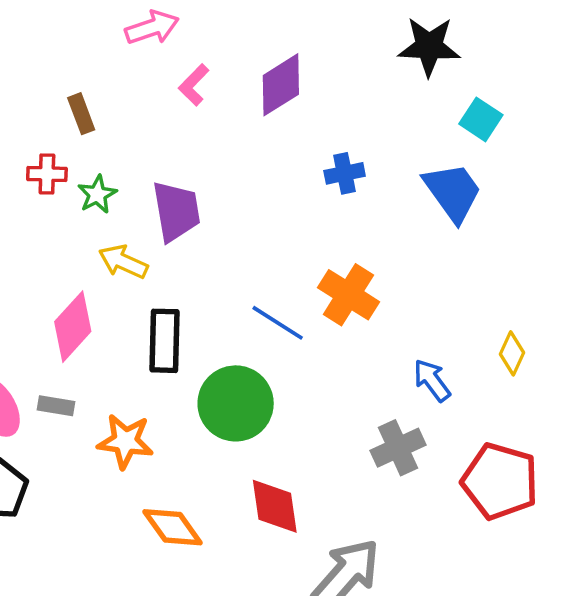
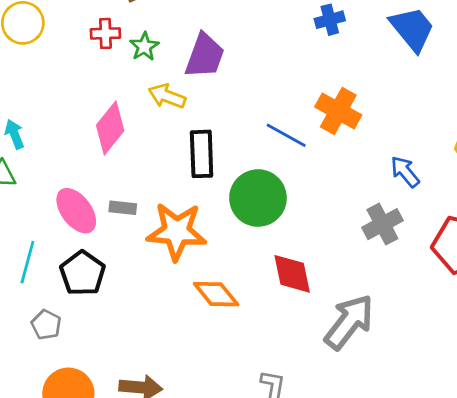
purple trapezoid: (176, 211) -> (205, 56), turned 33
pink diamond: (73, 327) -> (110, 128), moved
orange star: (125, 441) -> (177, 231), size x1.4

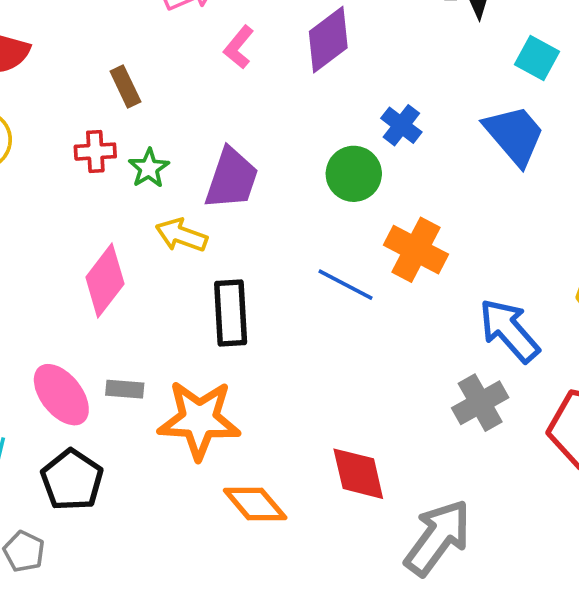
blue cross: (330, 20) -> (401, 125), turned -36
blue arrow: (405, 172) -> (509, 330), size x1.5
green circle: (258, 198) -> (354, 174), moved, size x0.7

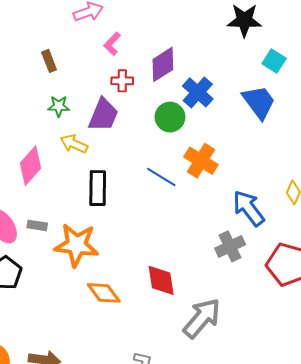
purple diamond: (328, 40) -> (163, 64), moved
blue cross: (401, 125) -> (198, 92), size x1.4
red cross: (95, 152) -> (122, 81), moved
green star: (149, 168) -> (59, 106), turned 30

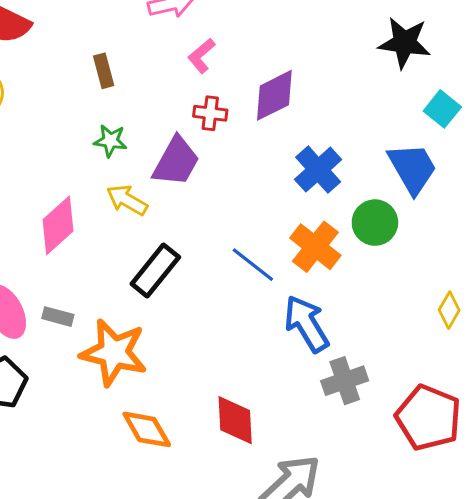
blue cross: (198, 92) -> (318, 170), moved
green circle: (170, 117) -> (375, 223), moved
black rectangle: (98, 188) -> (155, 271), turned 32
blue arrow: (249, 208) -> (307, 324), moved

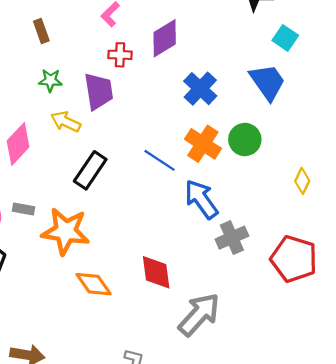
purple trapezoid: (176, 161) -> (99, 91), turned -33
green circle: (375, 223) -> (245, 140), moved

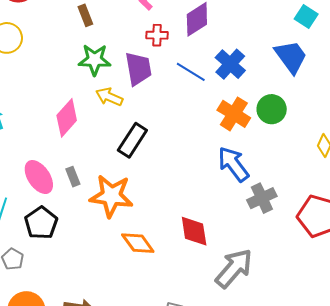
green star: (50, 80) -> (95, 60), size x1.5
blue line: (159, 160) -> (191, 72), moved
gray rectangle: (23, 209) -> (73, 177), turned 60

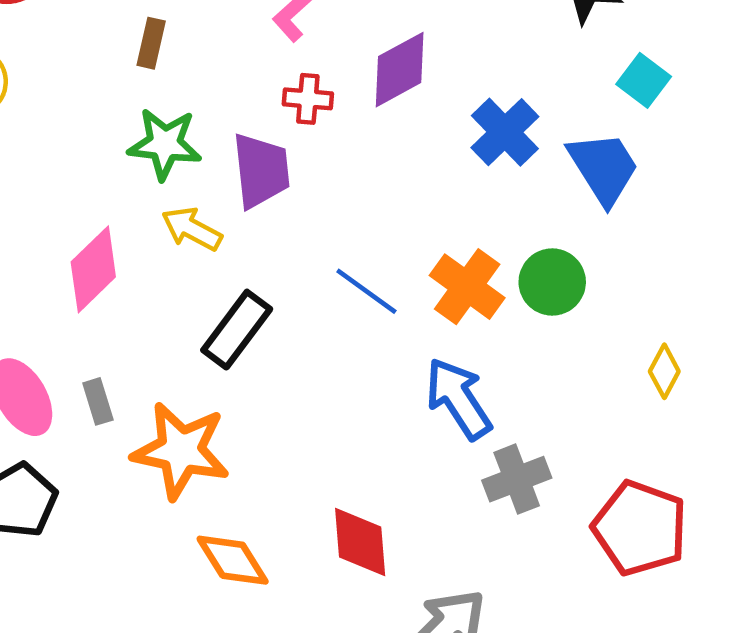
brown rectangle: (85, 15) -> (151, 43), turned 30
blue cross: (230, 64) -> (505, 132), moved
blue line: (191, 72) -> (366, 291), moved

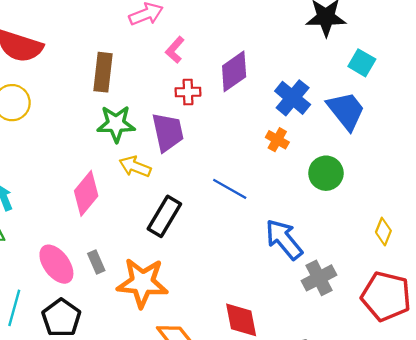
brown rectangle: (151, 43) -> (103, 72), size x1.5
orange cross: (467, 287) -> (277, 140), moved, size x0.6
yellow diamond: (664, 371) -> (383, 232), moved

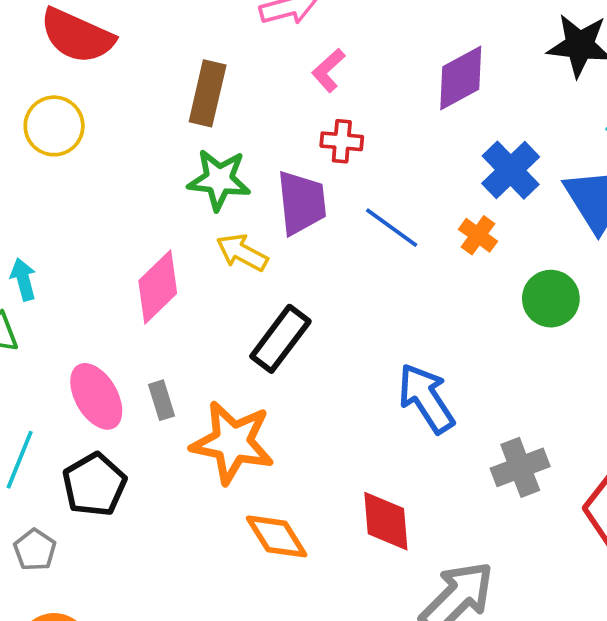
purple diamond: (234, 71) -> (461, 78), moved
blue line: (230, 189) -> (392, 228), moved
blue arrow: (284, 239) -> (426, 398), moved

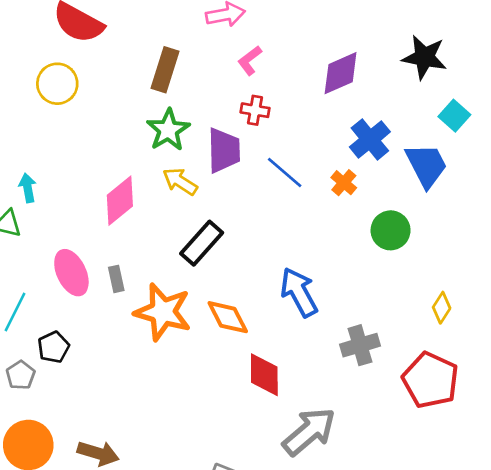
green star: (219, 180) -> (168, 130), turned 30
black pentagon: (94, 485) -> (53, 347), moved, size x0.7
orange diamond: (277, 536) -> (228, 317), moved

